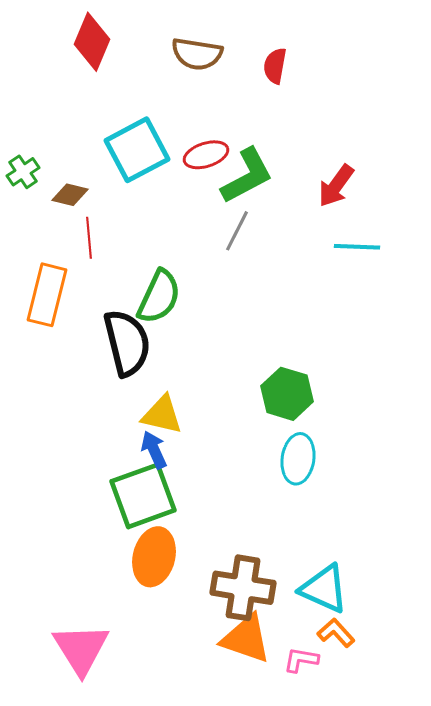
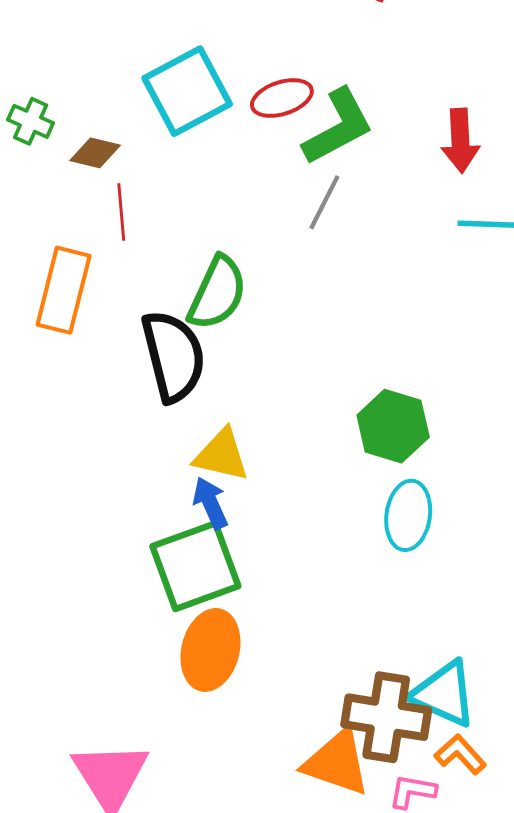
green cross: (23, 172) -> (31, 121), turned -32
red arrow: (336, 186) -> (460, 141), turned -39
brown cross: (243, 588) -> (386, 717), moved

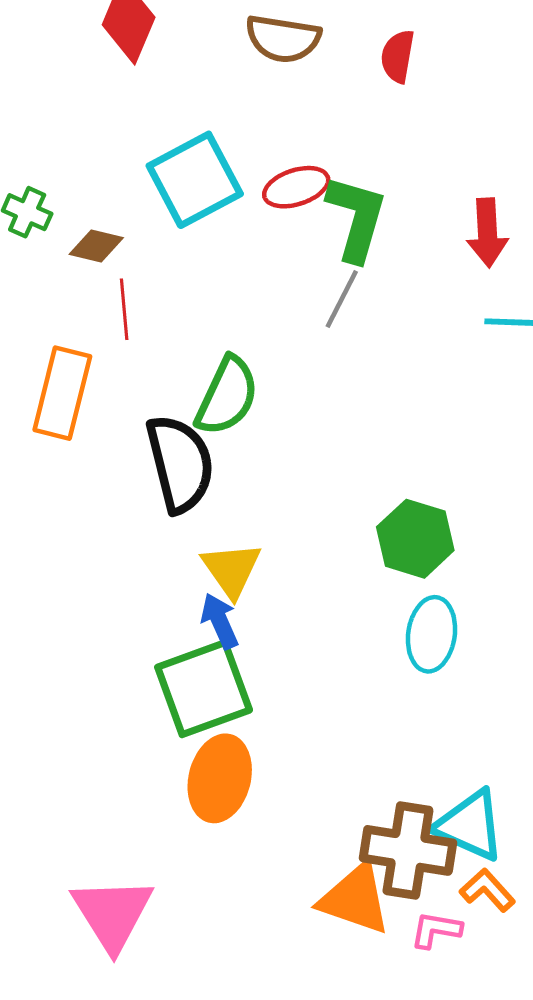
green L-shape: (338, 127) -> (356, 218), turned -46
yellow triangle: (221, 455) -> (231, 570), turned 42

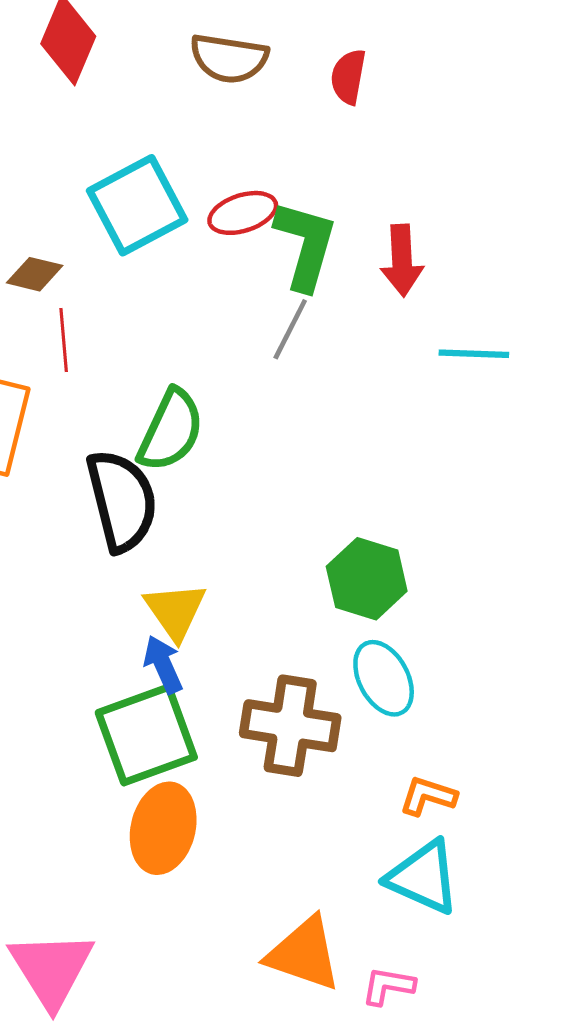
red arrow: (487, 233) -> (402, 260), moved
cyan ellipse: (431, 634) -> (384, 678), turned -36
brown cross: (408, 850) -> (290, 726), moved
orange L-shape: (487, 890) -> (428, 796), moved, turned -30

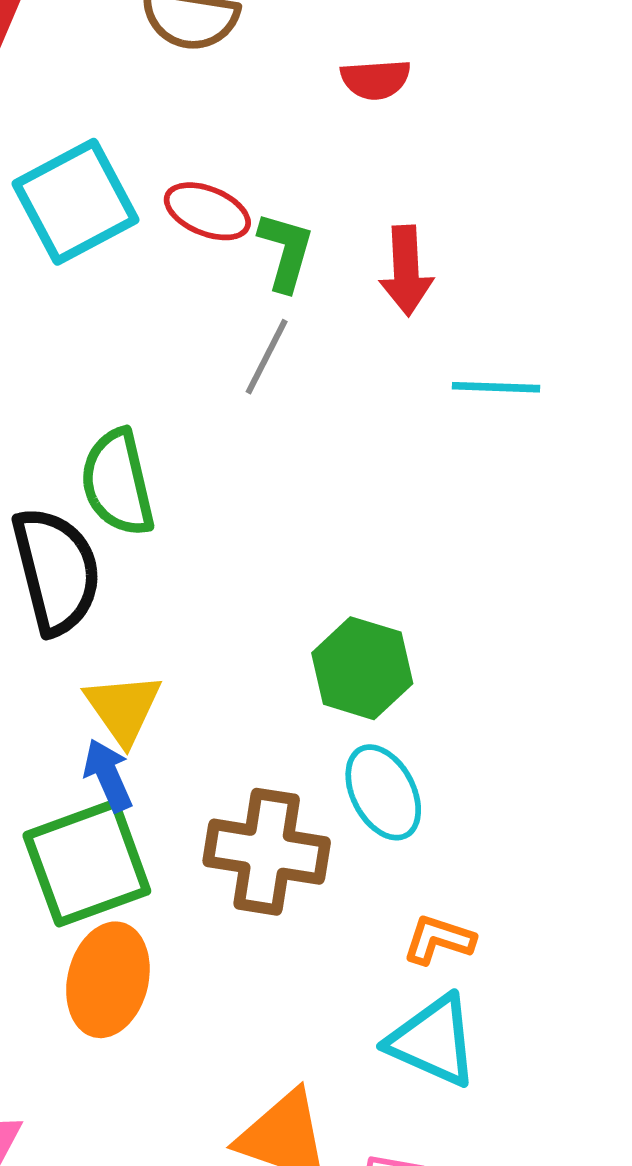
red semicircle: (348, 77) -> (376, 79), moved, turned -104
red ellipse: (243, 213) -> (207, 211), turned 40
green L-shape: (305, 245) -> (286, 251), size x0.7
green semicircle: (171, 430) -> (118, 483), turned 142

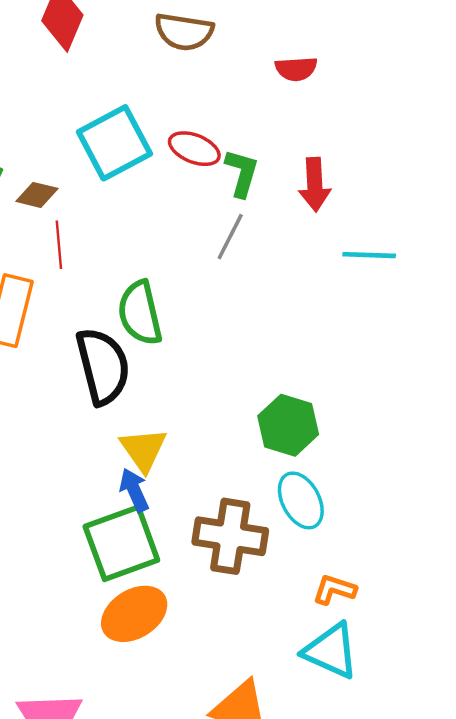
orange ellipse: (108, 980) -> (134, 614), turned 44

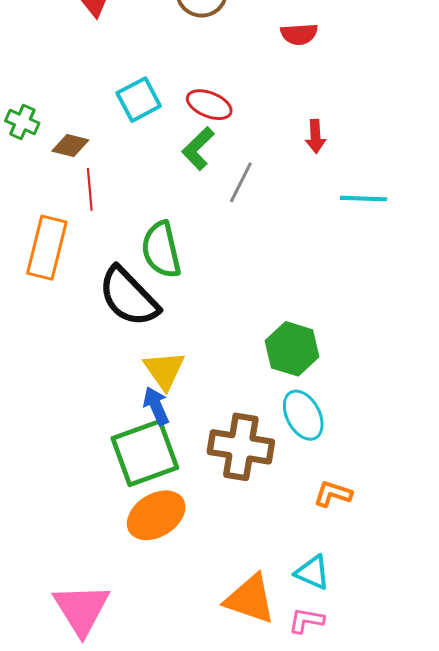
cyan square: (114, 143) -> (139, 100), size x0.7
green L-shape: (242, 173) -> (198, 149), moved, turned -150
red arrow: (315, 185) -> (315, 136), size x0.7
black semicircle: (103, 366) -> (129, 297), turned 150
cyan triangle: (331, 651) -> (312, 572), moved, size x0.7

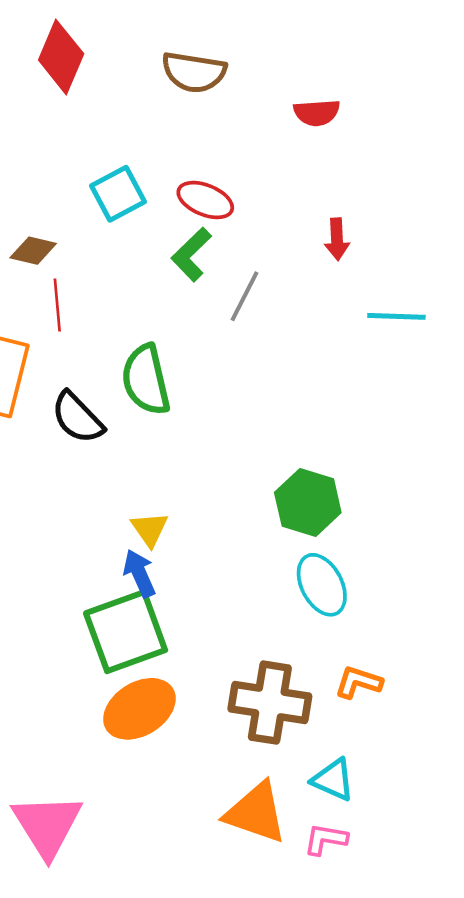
black semicircle: (129, 297) -> (77, 418), moved, size x0.7
yellow triangle: (164, 370) -> (150, 529), size x0.7
brown cross: (241, 447) -> (270, 703), moved

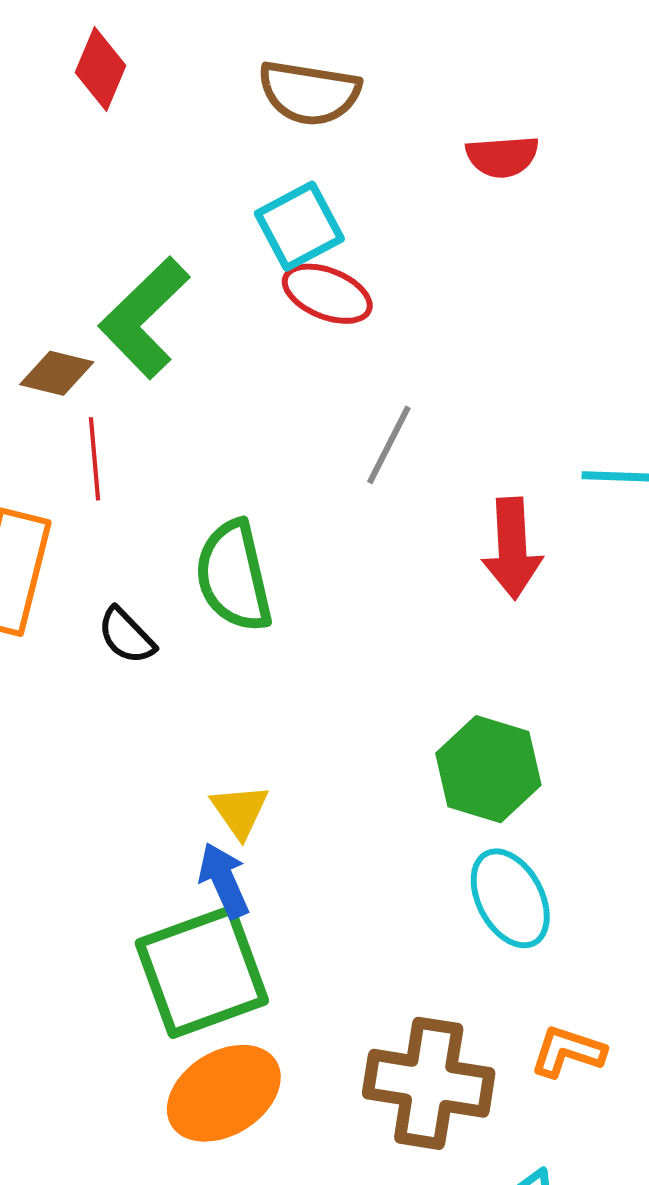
red diamond: (61, 57) -> (100, 69), size x0.7
cyan square: (118, 194) -> (299, 226), moved
red arrow: (337, 239) -> (512, 548), moved, size x1.5
green L-shape: (191, 254) -> (144, 318), moved, size x1.4
black semicircle: (77, 418) -> (126, 636), size x0.7

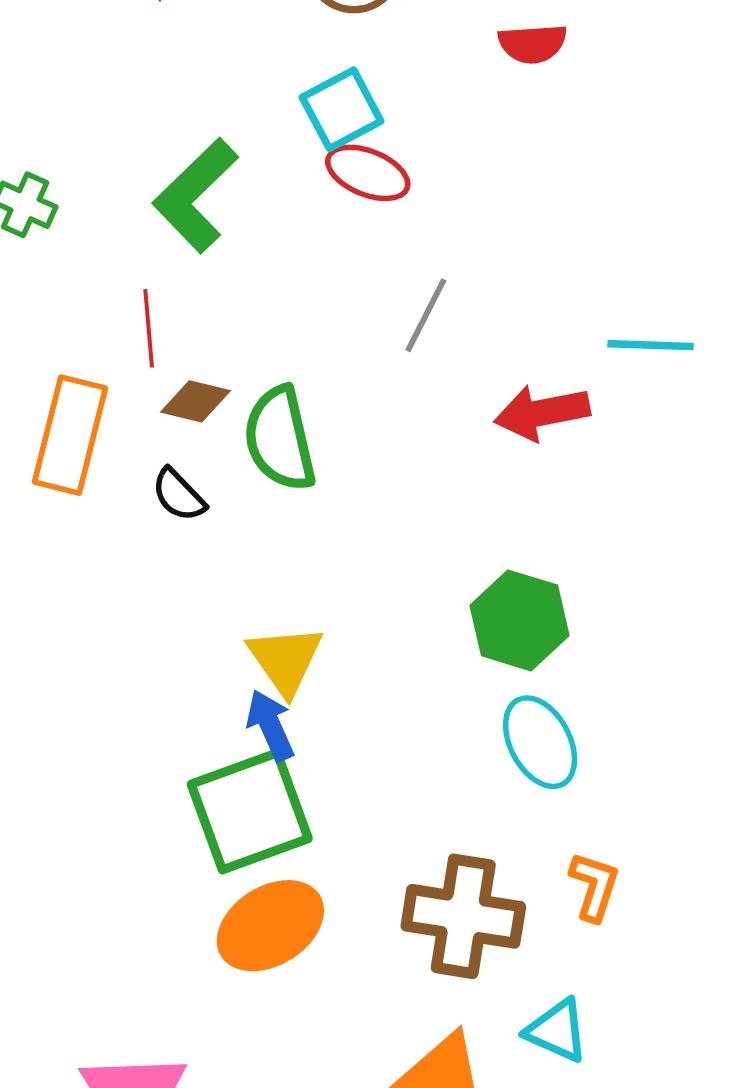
brown diamond: (57, 373) -> (195, 401), moved
red arrow: (512, 548) -> (542, 413), turned 82
yellow triangle: (240, 811) -> (285, 660), size x1.4
orange L-shape: (568, 1051) -> (594, 886), turned 90

